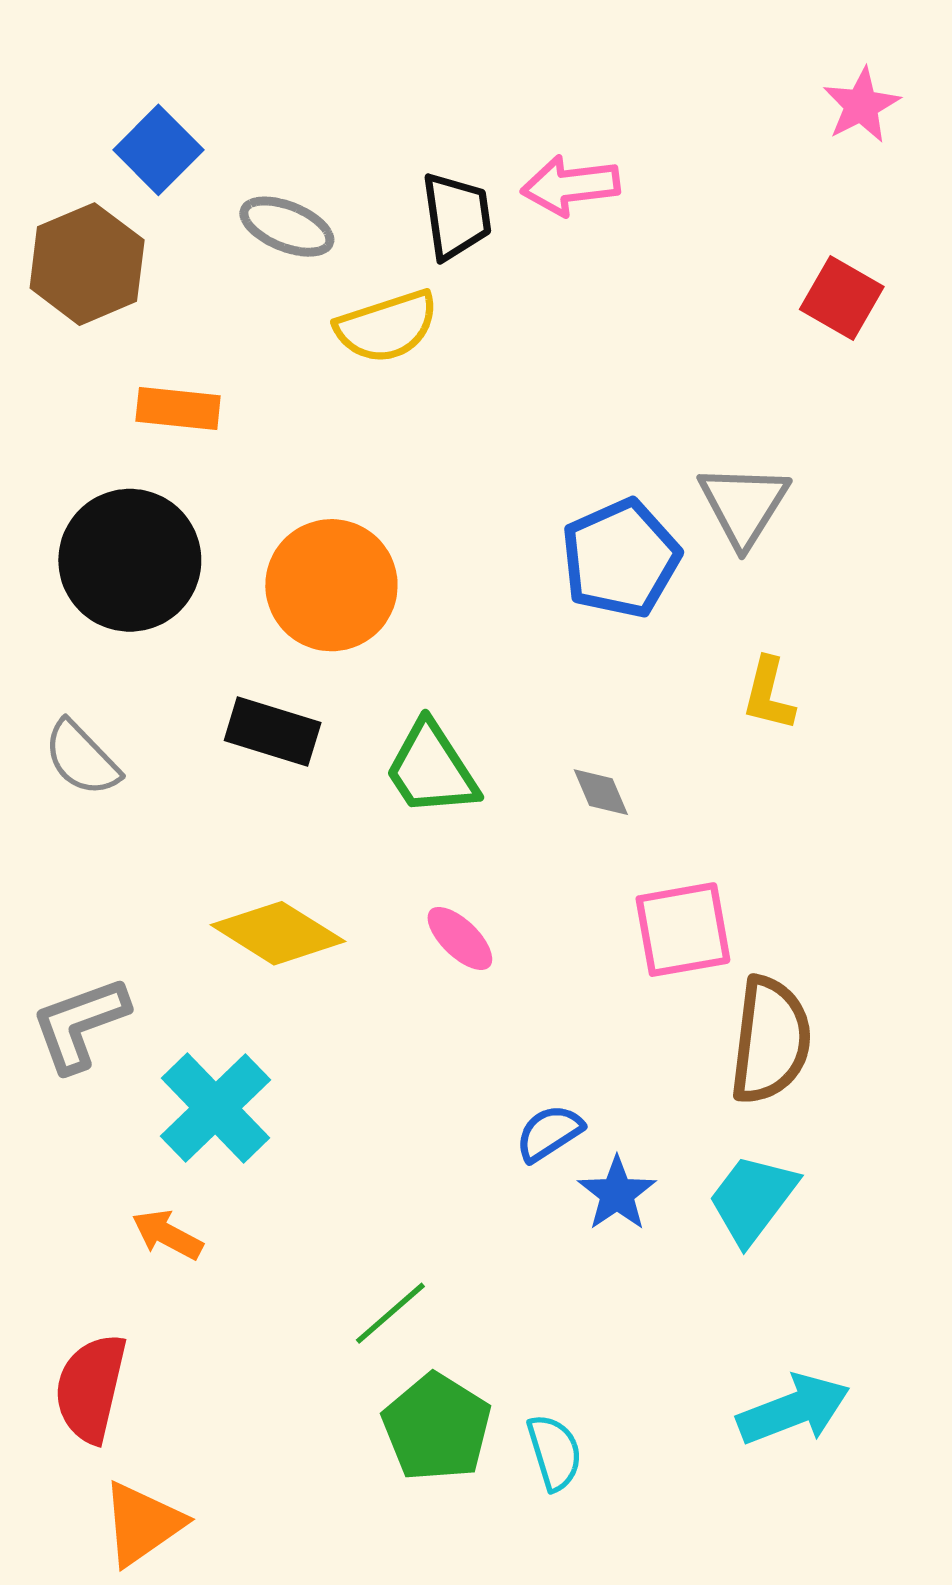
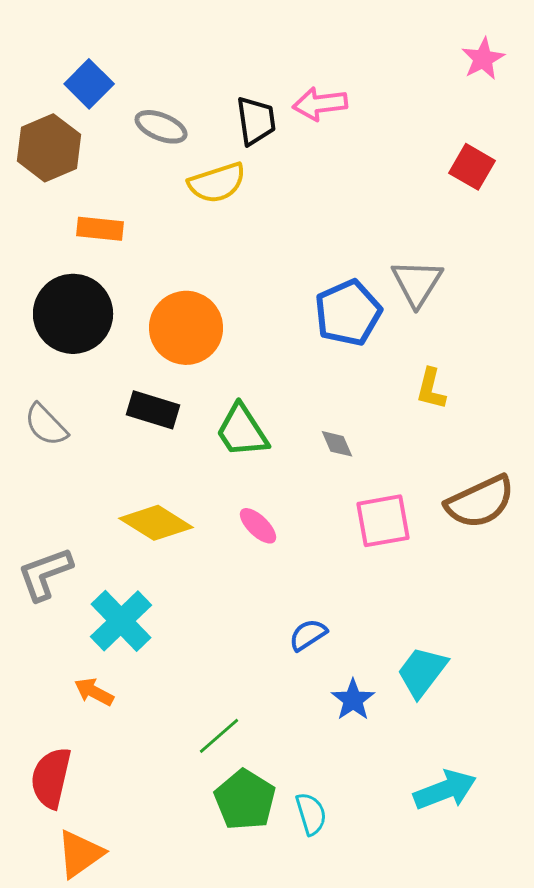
brown semicircle: (770, 1040) -> (480, 502), moved, turned 58
blue star: (617, 1194) -> (353, 700), moved

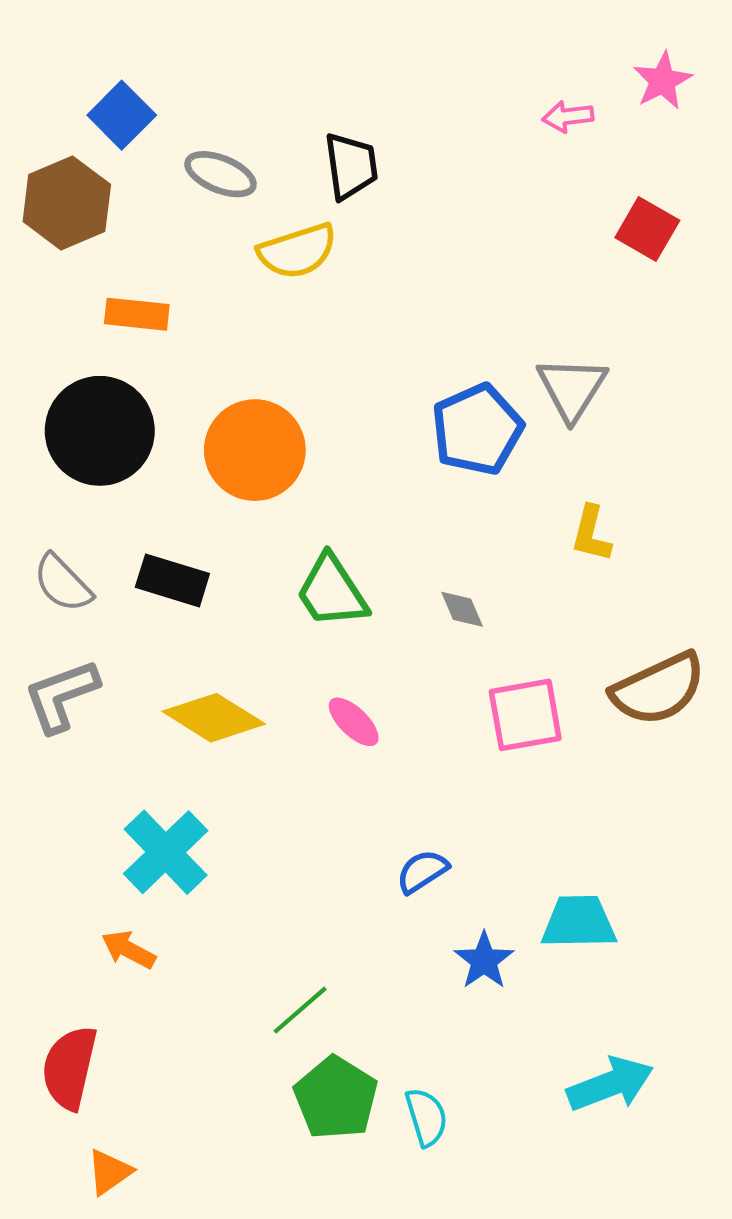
pink arrow: (320, 104) -> (568, 117), moved, size x0.7
black rectangle: (153, 410) -> (172, 580), moved
gray L-shape: (45, 574) -> (61, 696), moved
cyan trapezoid: (422, 672) -> (579, 922), turned 52
orange triangle: (80, 854) -> (109, 1172), size x0.7

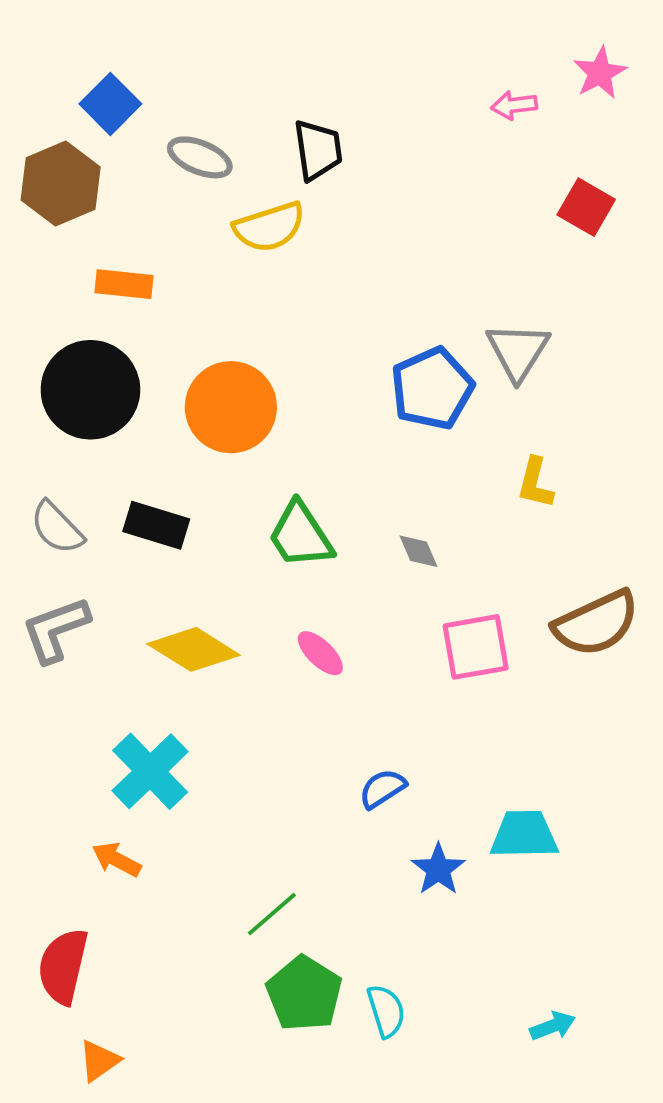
cyan arrow: (610, 1084) -> (553, 1026), moved, size x0.6

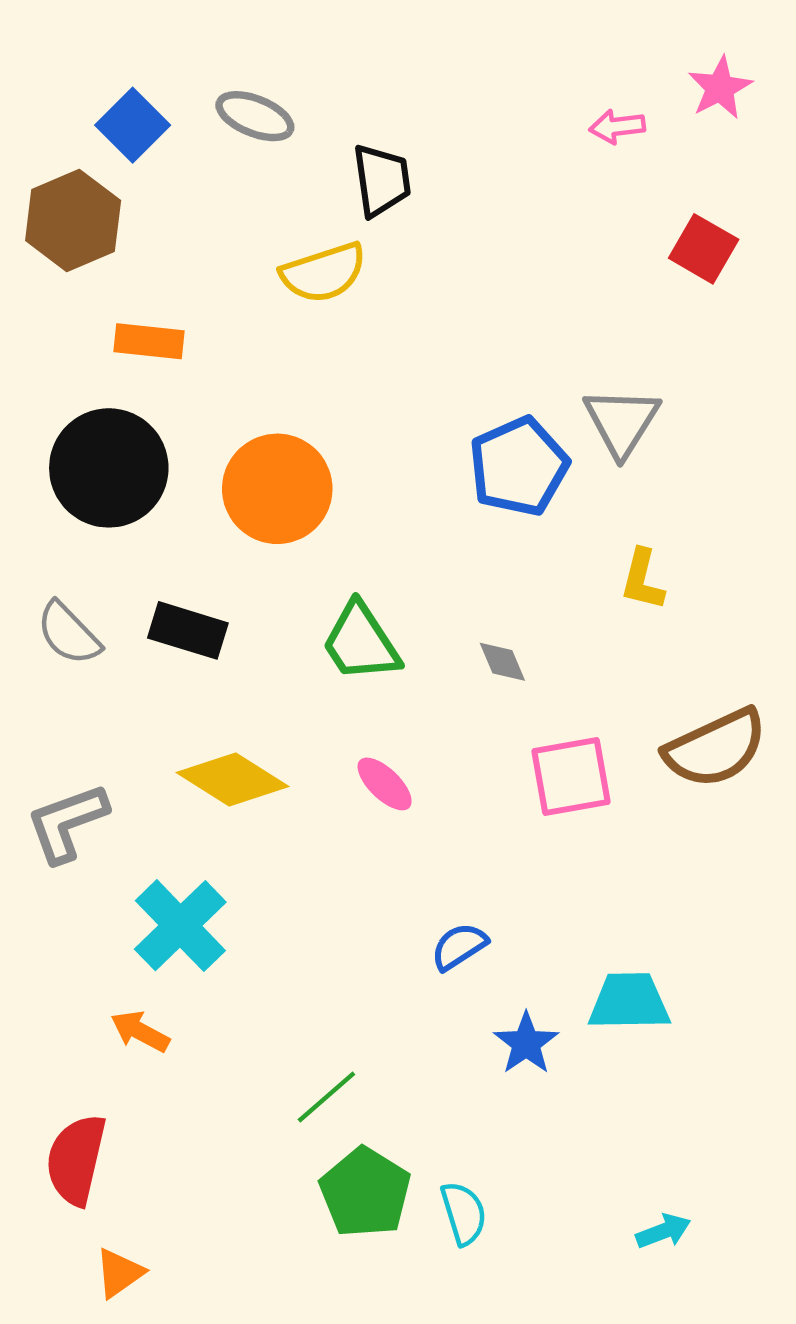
gray ellipse: (200, 157) -> (255, 116), moved
gray L-shape: (56, 630) -> (67, 823), moved

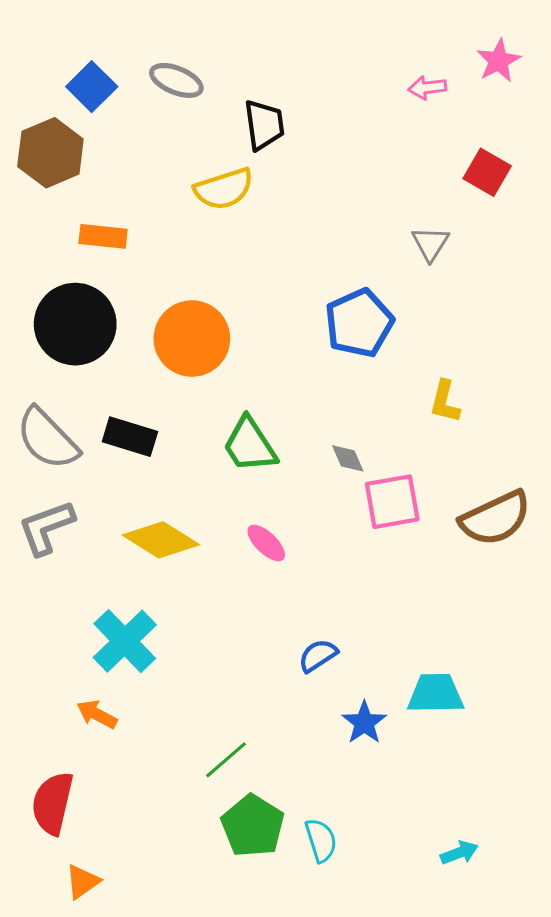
gray triangle: (622, 422) -> (430, 244), moved, size x0.7
gray semicircle: (69, 633) -> (47, 439), size x1.4
pink square: (571, 777) -> (392, 502), moved
gray L-shape: (67, 823) -> (46, 527), moved

